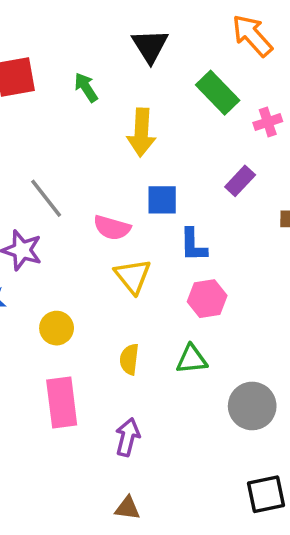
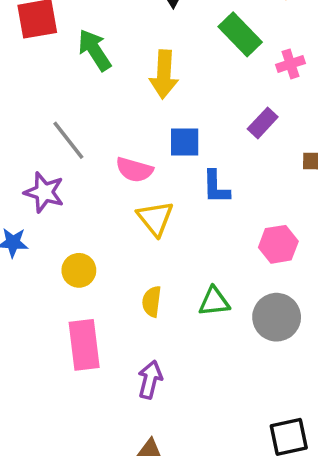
green arrow: (86, 87) -> (94, 50), moved, size x1.4
pink hexagon: (207, 299) -> (278, 244), moved
gray circle: (252, 406) -> (277, 317), moved

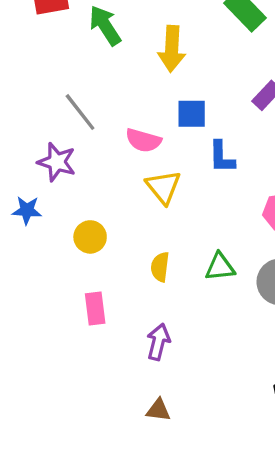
pink rectangle: (84, 345) -> (95, 309), size x0.7

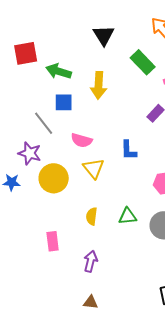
green arrow: (105, 25) -> (59, 71), turned -40
blue square: (192, 114) -> (64, 102), moved
yellow circle: (90, 237) -> (54, 178), moved, size x1.5

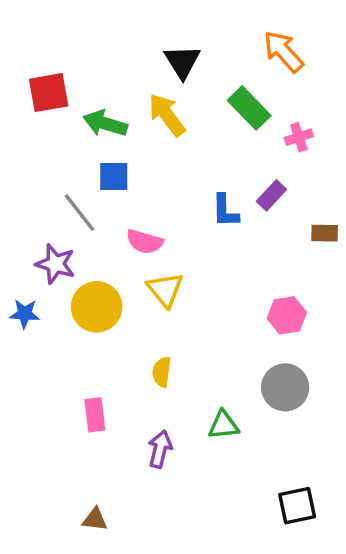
yellow arrow: (99, 85) -> (167, 115), moved, turned 140
blue L-shape: (129, 150) -> (225, 211), moved
green triangle: (128, 216) -> (223, 425), moved
brown triangle: (91, 302) -> (95, 519), moved

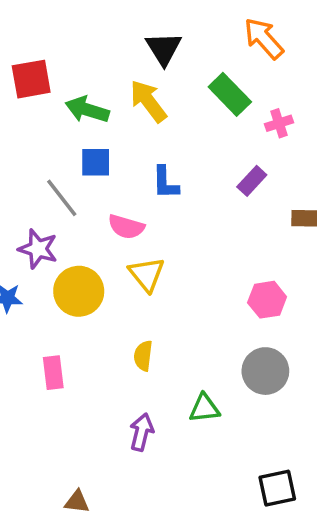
blue L-shape: (225, 211) -> (165, 183), moved
pink rectangle: (95, 415) -> (53, 373), moved

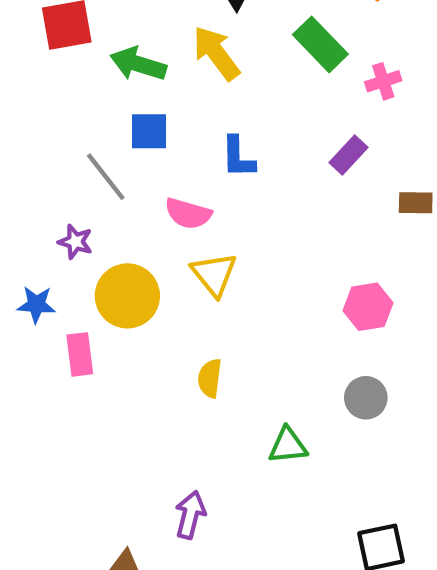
purple star: (38, 249) -> (75, 242), size x0.7
gray circle: (265, 371) -> (366, 398), size x0.7
pink rectangle: (53, 373) -> (80, 354), moved
purple arrow: (142, 432) -> (190, 515), moved

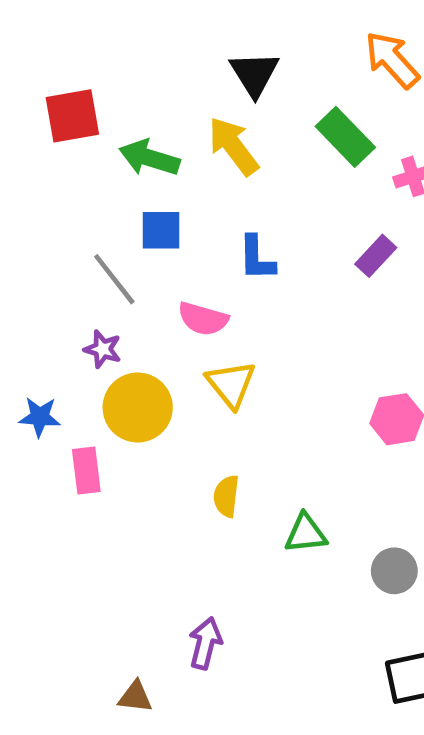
purple star: (75, 242) -> (103, 349), moved
gray circle: (366, 398) -> (394, 571), moved
green triangle: (288, 445) -> (306, 533), moved

